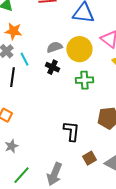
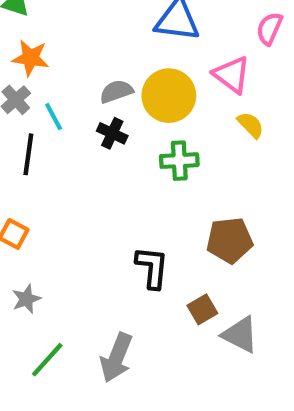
brown square: (89, 158) -> (202, 309), moved

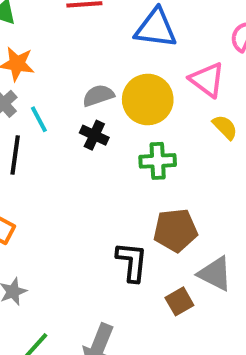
brown pentagon: (230, 240) -> (175, 230), moved
gray triangle: (240, 335) -> (215, 274), moved

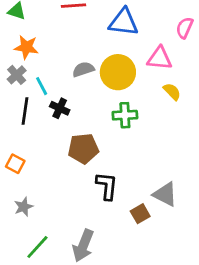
pink triangle: (207, 80) -> (160, 58), turned -32
black cross: (94, 135) -> (60, 108), moved
brown pentagon: (175, 230) -> (83, 148), moved

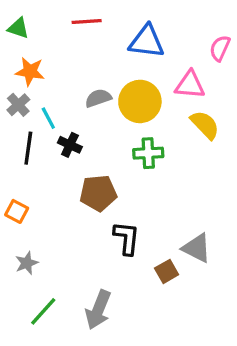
yellow semicircle: (172, 92) -> (205, 125), size x1.4

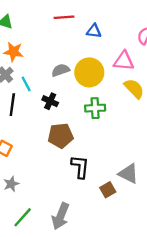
red line: (87, 21) -> (64, 17), moved
blue triangle: (147, 41) -> (94, 31), size x0.6
black cross: (70, 145) -> (50, 101), moved

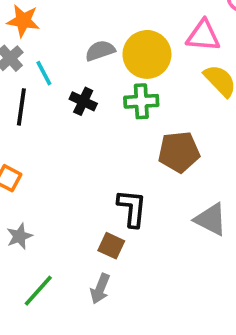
green cross: (95, 108) -> (141, 101), moved
brown pentagon: (61, 136) -> (179, 152), moved
brown square: (108, 190) -> (111, 246), moved, turned -35
gray arrow: (61, 216) -> (100, 289), size x0.7

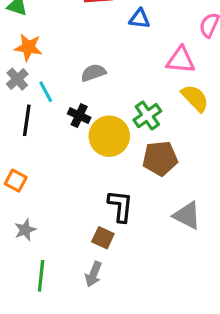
yellow circle: (147, 54) -> (109, 136), moved
green cross: (141, 101) -> (147, 116), moved, turned -32
green line: (38, 291) -> (41, 276), turned -36

